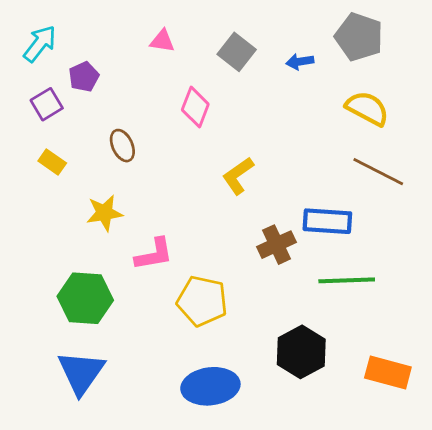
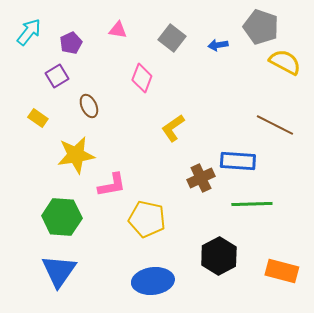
purple pentagon: (84, 77) -> (71, 43), moved
purple square: (47, 104) -> (57, 76), moved
yellow semicircle: (367, 108) -> (285, 62), moved
yellow star: (104, 213) -> (76, 155), size x1.4

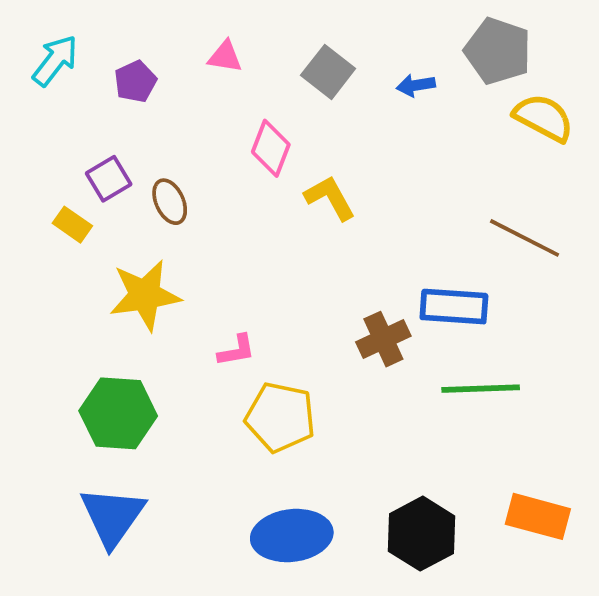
purple square: (57, 76) -> (109, 179), moved
yellow L-shape: (173, 128) -> (330, 198), moved, turned 96
pink L-shape: (112, 185) -> (236, 350), moved, size x0.7
black hexagon: (219, 256) -> (421, 534), moved

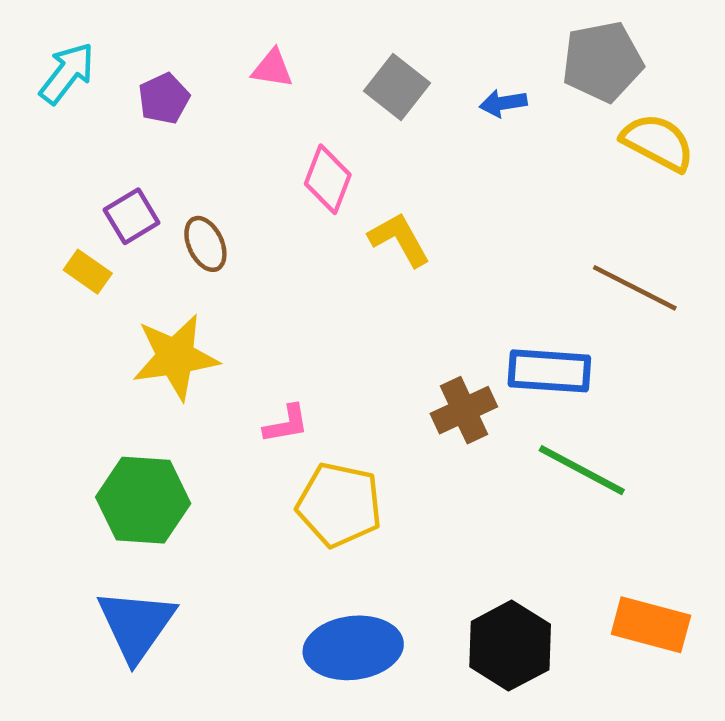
gray pentagon: (498, 51) -> (602, 62), turned -30
green line: (481, 389) -> (582, 470), turned 30

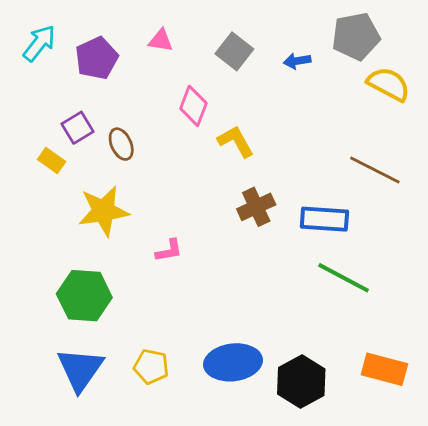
purple pentagon: (164, 99) -> (97, 58), size x1.4
brown cross: (464, 410) -> (256, 207), moved
yellow pentagon: (339, 505) -> (151, 366), moved, size x0.7
blue ellipse: (353, 648) -> (233, 362), moved

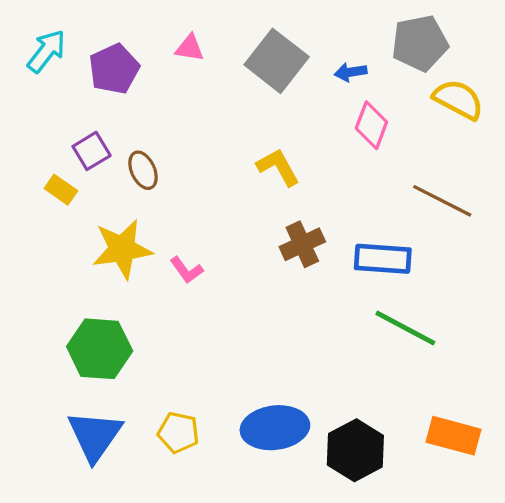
gray square: (234, 51) -> (277, 61), size x1.4
pink diamond: (193, 106) -> (371, 125), moved
pink L-shape: (169, 251) -> (186, 270), moved, turned 64

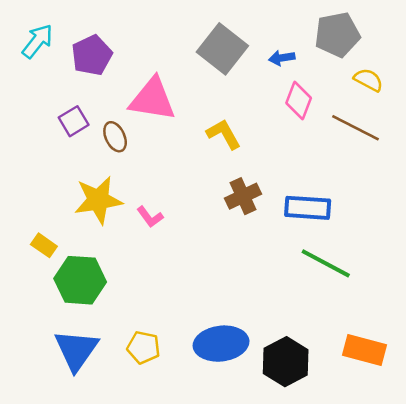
pink triangle: (190, 48) -> (153, 99), moved, size x2.0
yellow semicircle: (458, 99) -> (368, 80), size x0.7
yellow rectangle: (61, 190) -> (44, 245), moved
brown line: (442, 201) -> (355, 128), moved

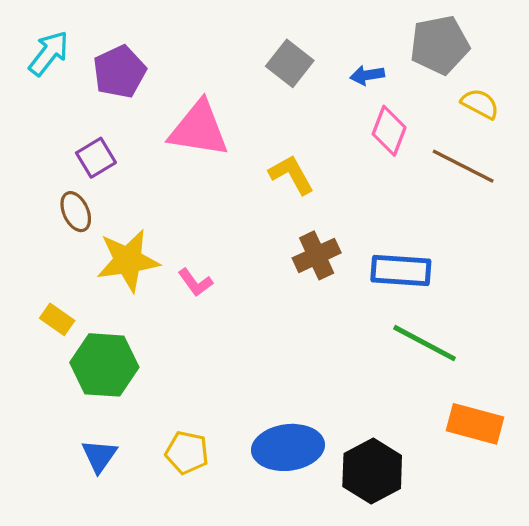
gray square: (222, 49) -> (290, 63), size x0.7
brown ellipse: (115, 137) -> (76, 212), moved
blue triangle: (76, 350) -> (99, 456), size x0.6
orange rectangle: (365, 350) -> (475, 424), moved

